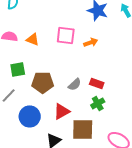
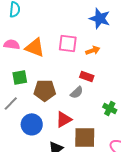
orange triangle: (33, 39) -> (35, 47), size x1.5
red rectangle: (97, 83) -> (87, 76), moved
green cross: (98, 103) -> (110, 108), moved, turned -32

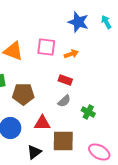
gray semicircle: (77, 92) -> (64, 101), moved
red triangle: (64, 119) -> (42, 123), turned 30

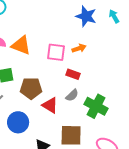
pink square: (46, 47) -> (56, 52), moved
green cross: (88, 112) -> (96, 106), size x1.6
red triangle: (42, 123) -> (50, 105), moved, turned 30

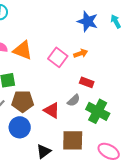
pink square: (56, 52) -> (58, 57), turned 30
red rectangle: (73, 74) -> (87, 82), moved
brown pentagon: (31, 88) -> (23, 101), moved

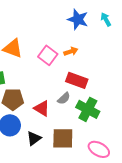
red rectangle: (87, 82) -> (77, 80), size x1.5
black triangle: (44, 151) -> (34, 138), moved

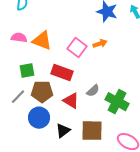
red rectangle: (77, 80) -> (62, 73), moved

